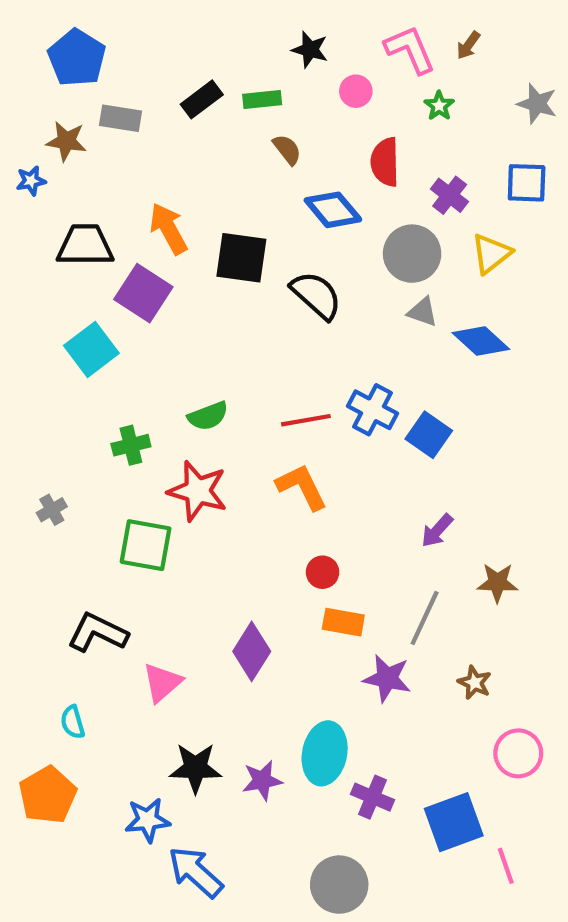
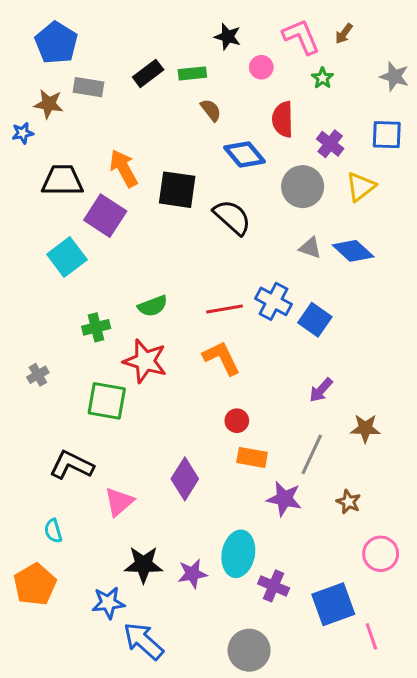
gray triangle: (422, 312) -> (310, 248), moved

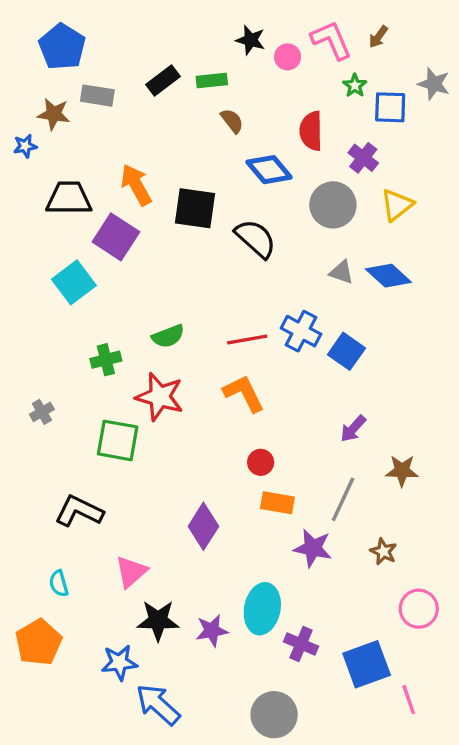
pink circle: (261, 67) -> (288, 57), moved
blue square: (387, 135) -> (390, 107), moved
pink triangle: (119, 502) -> (131, 572), moved

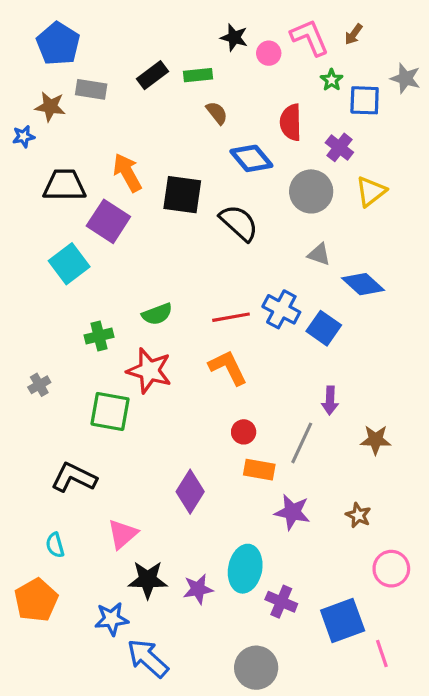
blue diamond: (388, 276) -> (363, 284), moved
purple arrow: (353, 429) -> (330, 400), turned -40
gray line: (343, 499) -> (302, 443), moved

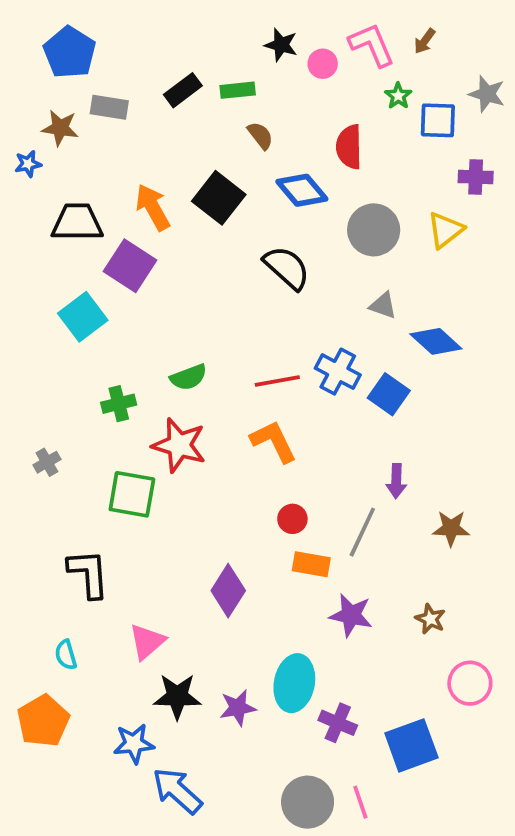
purple cross: (339, 147) -> (476, 177), moved, turned -36
black square: (182, 195) -> (219, 198), moved, turned 30
black L-shape: (74, 477) -> (88, 574), turned 60
pink line: (382, 654) -> (360, 802), moved

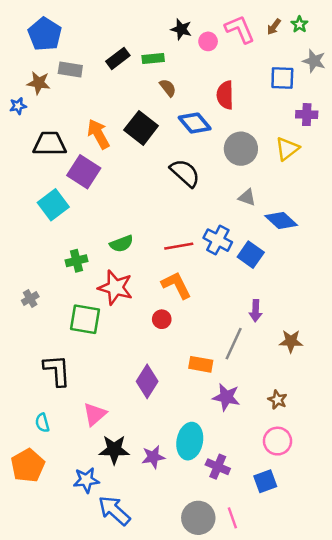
green star: (398, 96) -> (299, 24), moved
red circle: (292, 519) -> (162, 319), moved
pink circle: (470, 683) -> (277, 441), moved
blue square: (411, 745) -> (265, 481), size x0.7

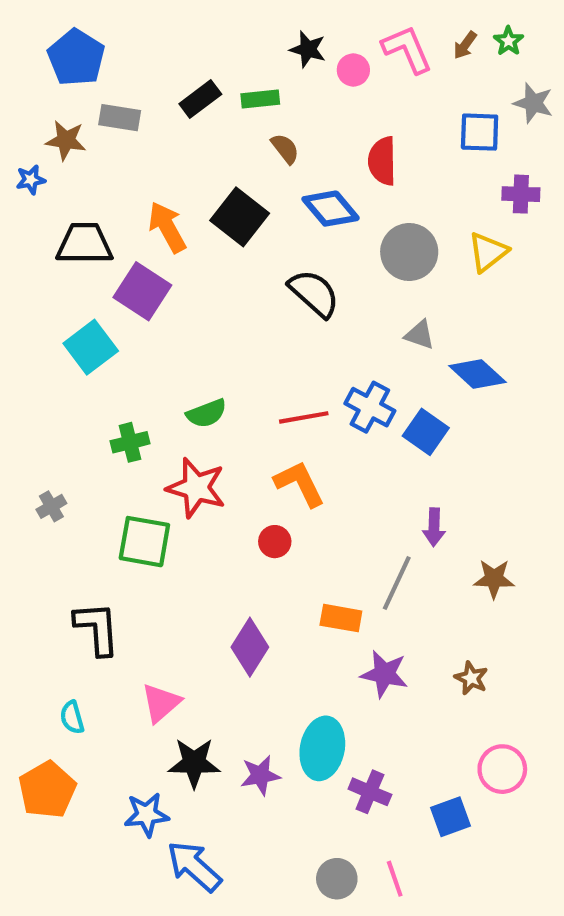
pink circle: (277, 441) -> (502, 769), moved
gray circle: (198, 518) -> (337, 879), size x0.7

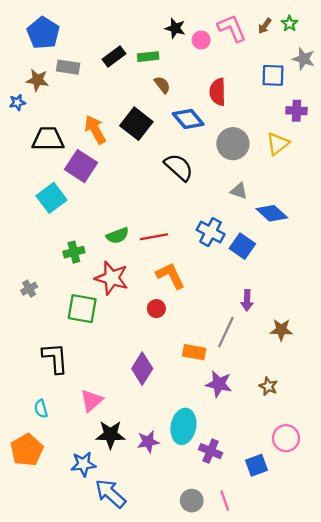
red line: (304, 417) -> (154, 237), moved

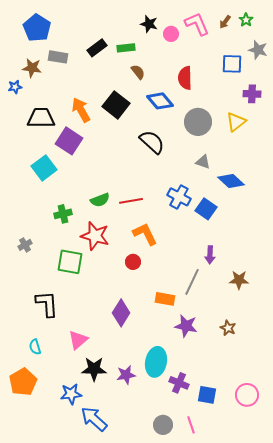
pink circle: (286, 438) -> (247, 395), moved
blue square: (256, 465) -> (207, 395), moved, turned 30

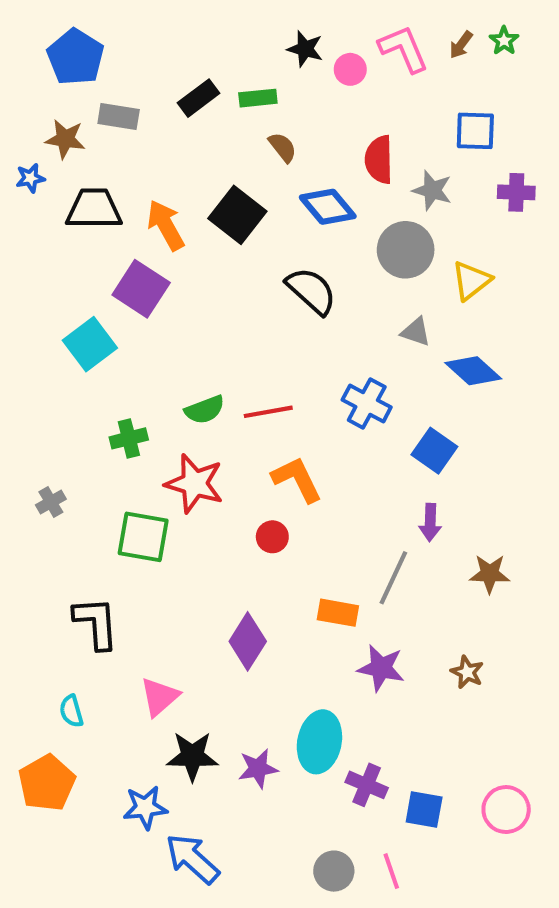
gray star: (258, 50) -> (432, 190), moved
black trapezoid: (41, 118) -> (94, 209), moved
yellow triangle: (236, 122) -> (471, 281), moved
blue square: (206, 209) -> (434, 451), moved

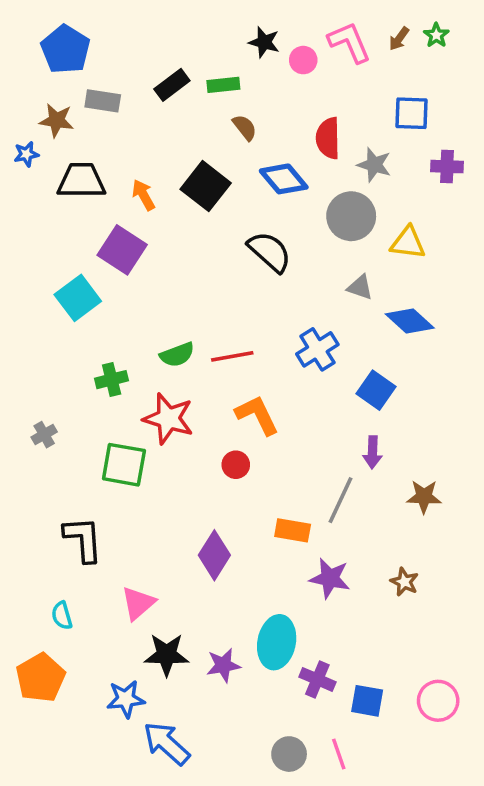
orange arrow: (166, 225) -> (143, 195), size x0.7
yellow triangle: (471, 281) -> (408, 243), turned 45
blue cross: (367, 404) -> (317, 349), turned 30

